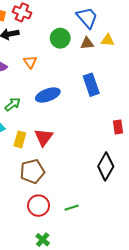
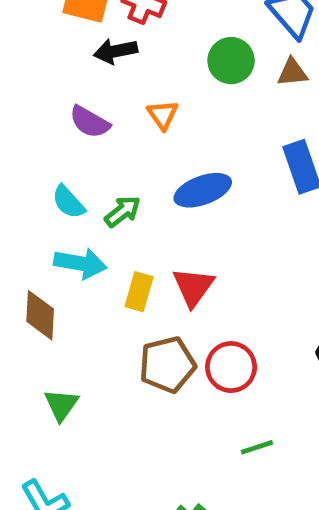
red circle: (39, 206) -> (231, 367), moved

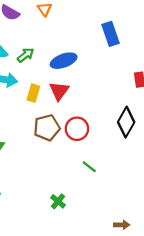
blue ellipse: (203, 190) -> (64, 61), moved
green line: (257, 447) -> (89, 167), turned 56

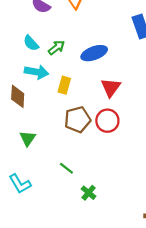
red triangle: (59, 91) -> (111, 87), moved
green line: (89, 167) -> (66, 168), moved

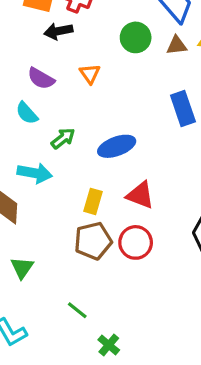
cyan semicircle: (31, 43) -> (27, 113), moved
yellow rectangle: (64, 85) -> (93, 201), moved
red triangle: (111, 87) -> (140, 195), turned -45

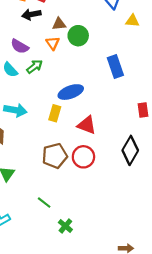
green circle: (136, 37) -> (78, 36), moved
brown triangle: (177, 45) -> (59, 24), moved
green arrow: (63, 138) -> (35, 66), moved
yellow rectangle: (93, 201) -> (55, 113), moved

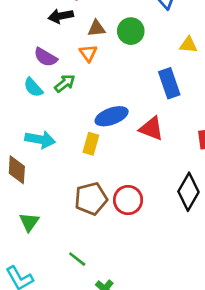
yellow triangle: (132, 21) -> (188, 45), moved
green circle: (78, 36) -> (131, 31), moved
red triangle: (87, 125) -> (151, 129), moved

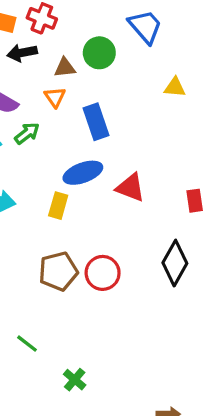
green circle: (131, 31) -> (99, 53), moved
blue rectangle: (169, 83) -> (96, 122), moved
green line: (77, 259) -> (27, 344), moved

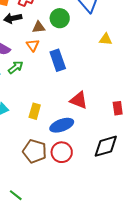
blue ellipse: (83, 173) -> (62, 125), moved
black diamond: (175, 263) -> (106, 146), turned 44
brown pentagon: (58, 271) -> (35, 151), turned 30

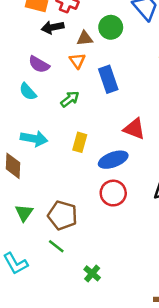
green arrow: (16, 67) -> (70, 99), moved
brown pentagon: (35, 151) -> (62, 215), moved

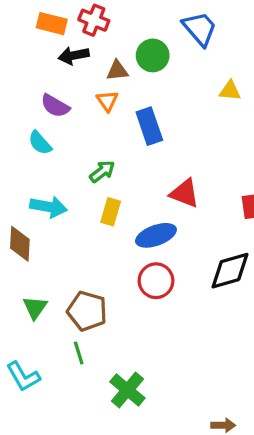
green arrow: (70, 99) -> (102, 171), moved
green line: (56, 246) -> (79, 353), turned 35
green cross: (92, 273) -> (127, 390), size x1.5

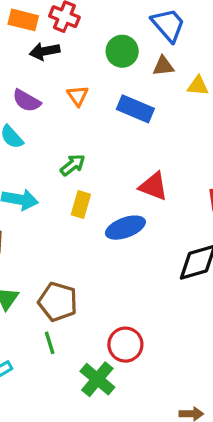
brown triangle: (117, 71) -> (163, 66), moved
blue rectangle: (149, 126) -> (135, 109), moved, turned -48
red circle: (156, 281) -> (125, 345), moved

